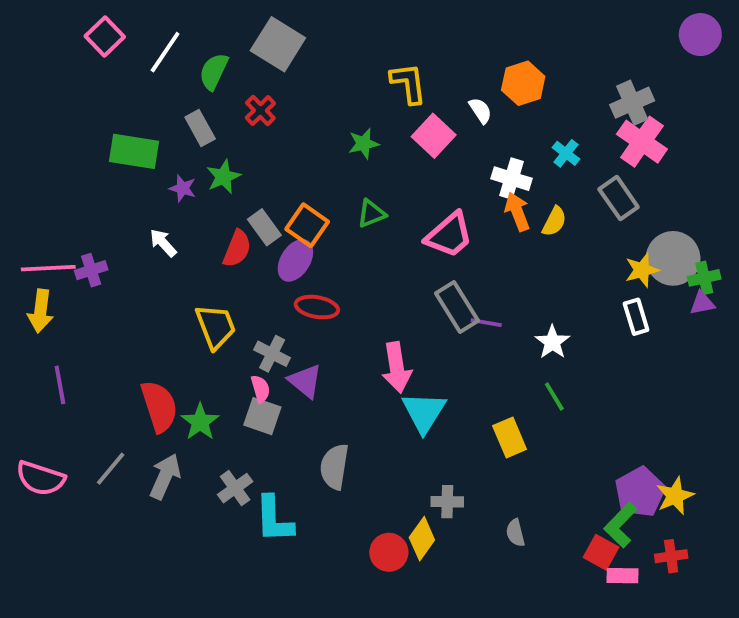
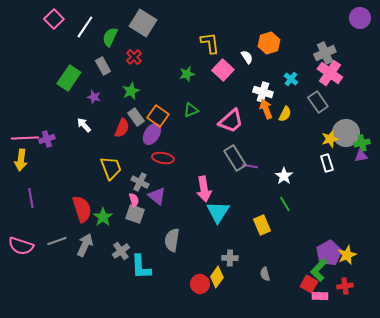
green rectangle: (134, 151) -> (69, 78), turned -65
green star: (223, 177) -> (131, 91), moved
gray line: (111, 469) -> (57, 241), turned 30

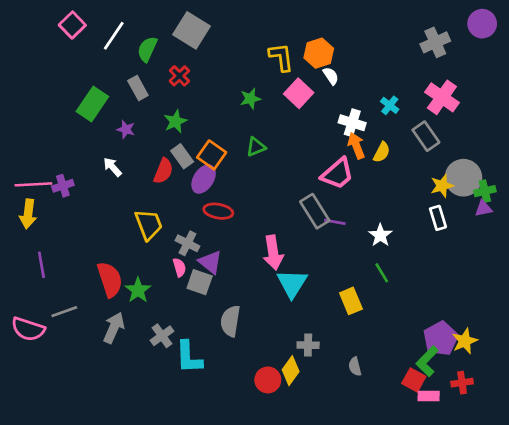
orange hexagon: (269, 43) -> (319, 53), moved
gray cross: (325, 53) -> (435, 42), moved
pink trapezoid: (231, 121) -> (337, 174), moved
gray square: (135, 214) -> (200, 282), moved
gray line: (57, 241) -> (64, 312), moved

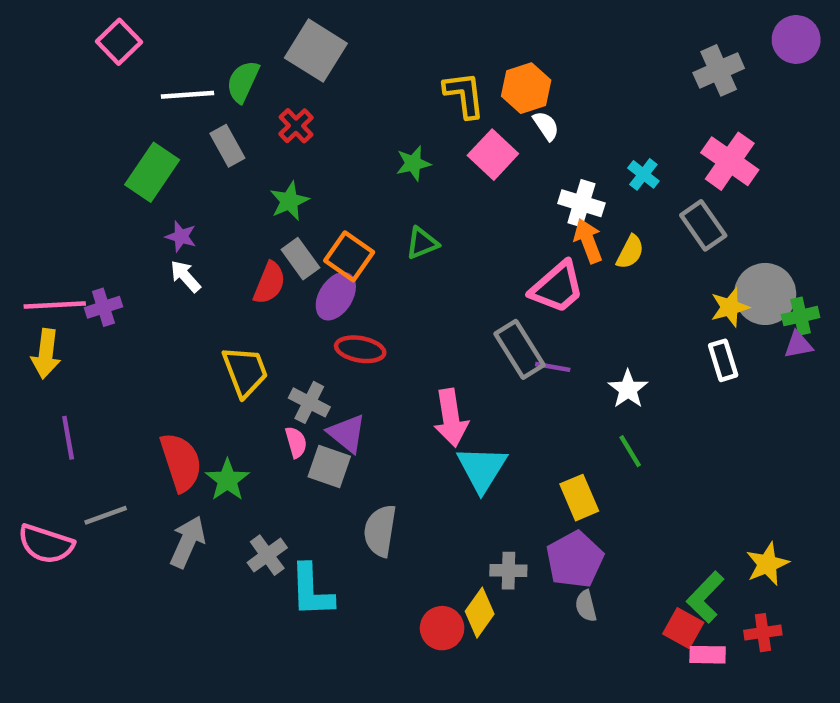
white line: (114, 36) -> (188, 95), moved, turned 52
purple star: (126, 129) -> (181, 236), moved
purple pentagon: (441, 338) -> (575, 560), moved

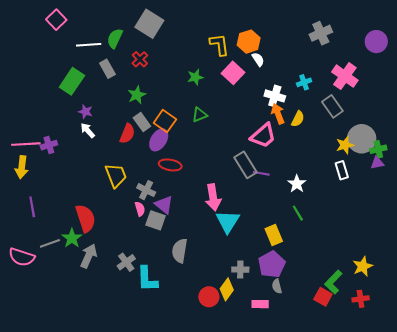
purple circle: (796, 39) -> (376, 42), moved
gray cross: (719, 70) -> (321, 33), moved
cyan cross: (643, 174) -> (304, 82), turned 32
green star: (227, 480) -> (72, 238), moved
pink rectangle: (708, 655) -> (260, 304), moved

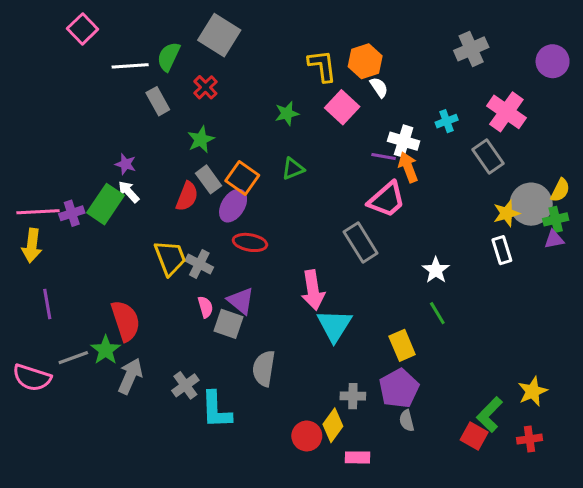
green rectangle: (72, 81) -> (106, 204), moved
yellow semicircle: (298, 119) -> (560, 190), moved
purple line: (261, 173) -> (384, 156), moved
gray cross: (146, 190) -> (199, 264), moved
pink rectangle: (260, 304) -> (357, 457), moved

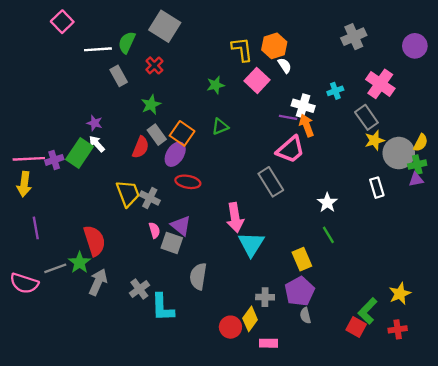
yellow star: (506, 213) -> (375, 140), moved

